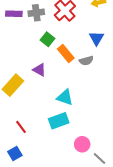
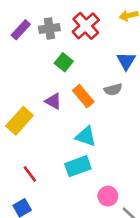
purple rectangle: (14, 14) -> (21, 30), turned -49
orange rectangle: (66, 54) -> (83, 96), moved

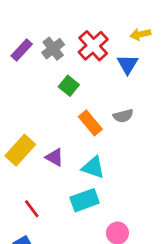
gray cross: (49, 28) -> (53, 49), turned -30
blue triangle: (126, 61) -> (127, 64), moved
purple triangle: (53, 101) -> (55, 157), moved

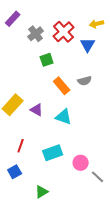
purple rectangle: (22, 50) -> (13, 19), moved
green square: (69, 86) -> (47, 60), turned 32
cyan rectangle: (85, 200) -> (53, 153), moved
red line: (32, 209) -> (21, 146), turned 56

